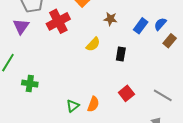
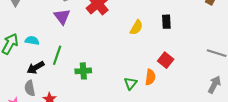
yellow semicircle: (93, 44) -> (136, 27), moved
red square: (126, 93) -> (166, 60), moved

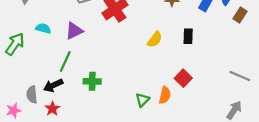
purple triangle: (62, 17) -> (74, 31), moved, turned 36
cyan semicircle: (32, 41) -> (43, 28), moved
black arrow: (36, 68) -> (53, 85), moved

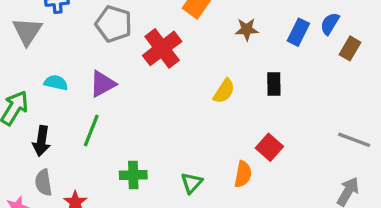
green cross: (92, 81) -> (133, 175), moved
black arrow: (53, 85) -> (41, 141), moved, turned -54
green triangle: (142, 100) -> (192, 183), moved

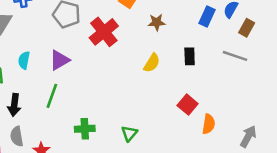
brown star: (247, 29) -> (157, 22), moved
cyan semicircle: (56, 83) -> (24, 60), turned -90
gray line: (354, 140) -> (235, 56), moved
orange semicircle: (243, 174) -> (209, 124), moved

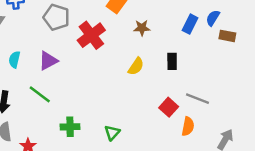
brown rectangle: (247, 28) -> (227, 36), turned 70
gray line: (235, 56) -> (197, 99), moved
green line: (52, 96) -> (40, 94), turned -75

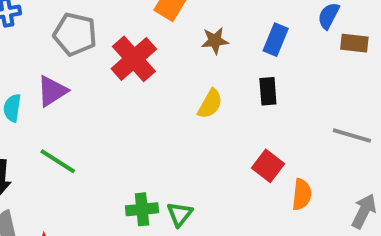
blue rectangle: (190, 24) -> (276, 40), moved
purple triangle: (48, 61) -> (52, 91), moved
gray line: (197, 99) -> (352, 136), moved
green cross: (70, 127) -> (142, 209), moved

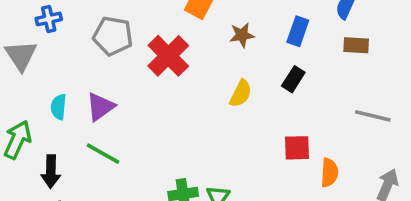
brown rectangle: (354, 43) -> (356, 45), moved
purple triangle: (52, 91) -> (100, 107), moved
black rectangle: (268, 91) -> (293, 79), turned 40
red square: (268, 166) -> (297, 148), turned -36

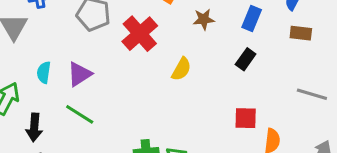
yellow semicircle: (241, 93) -> (181, 69), moved

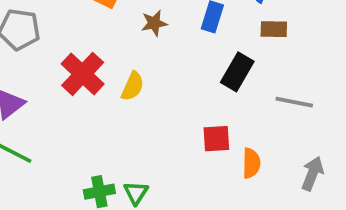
red cross: (140, 34) -> (83, 74), moved
black rectangle: (246, 59) -> (237, 72), moved, size x1.4

